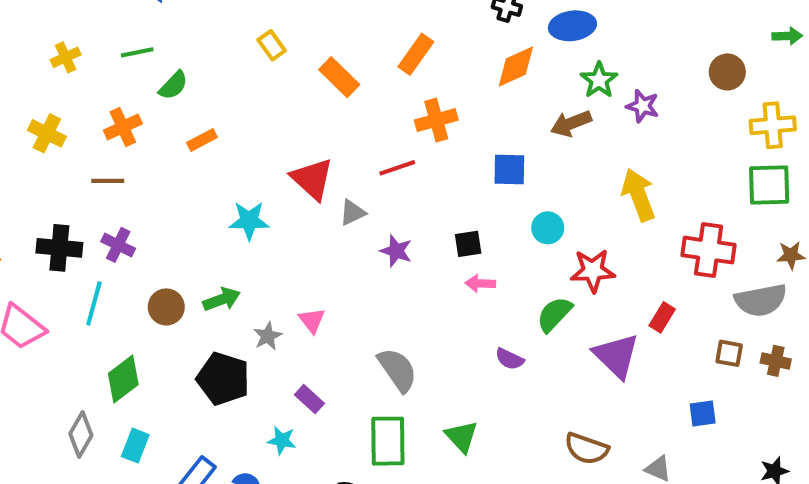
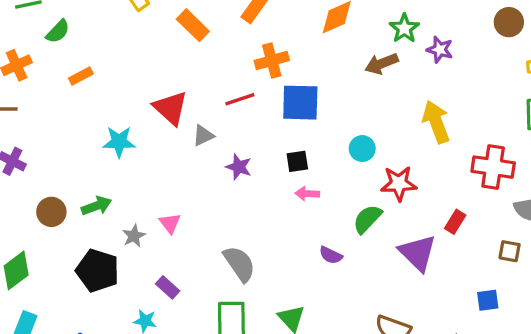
blue square: (509, 170) -> (300, 103), moved, size x1.4

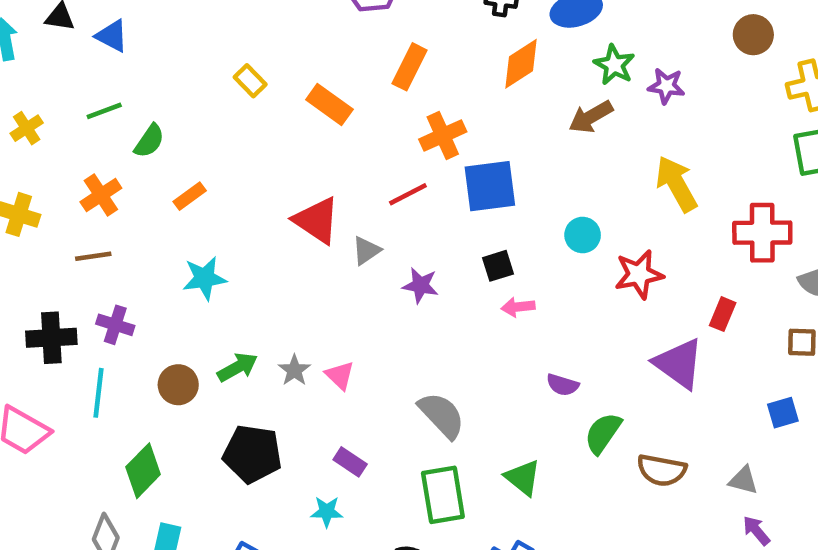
cyan star: (119, 142) -> (204, 278), moved
green semicircle: (367, 219) -> (603, 433), moved
gray star: (134, 236) -> (294, 370), moved

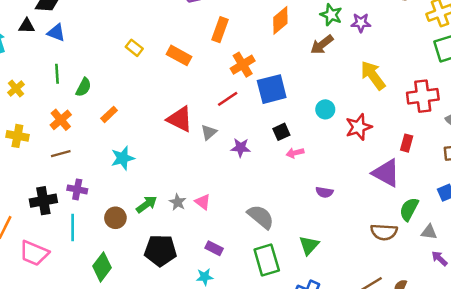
green line: (104, 111) -> (57, 74), turned -66
green semicircle: (603, 433) -> (409, 209), moved
green triangle: (523, 478) -> (309, 245), turned 40

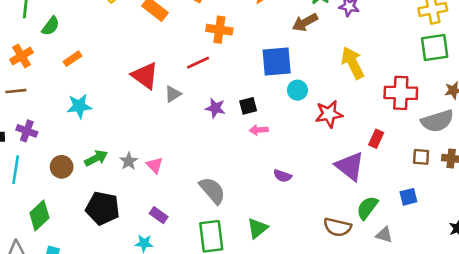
orange cross: (243, 65) -> (219, 30), turned 30
blue square: (272, 89) -> (277, 62), moved
purple star: (241, 148) -> (215, 108), moved

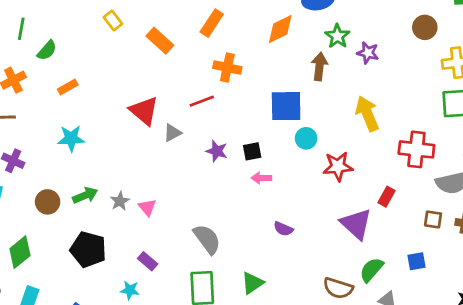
brown arrow: (305, 22) -> (319, 66), turned 120

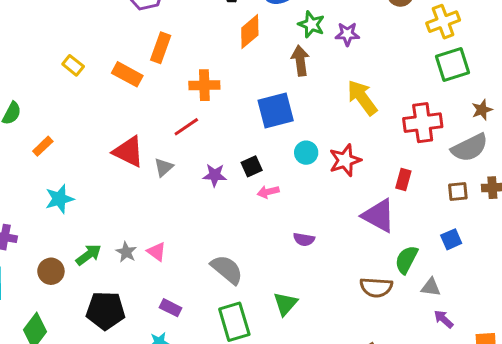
orange rectangle: (212, 23) -> (161, 48), moved
cyan circle: (306, 138) -> (306, 153), moved

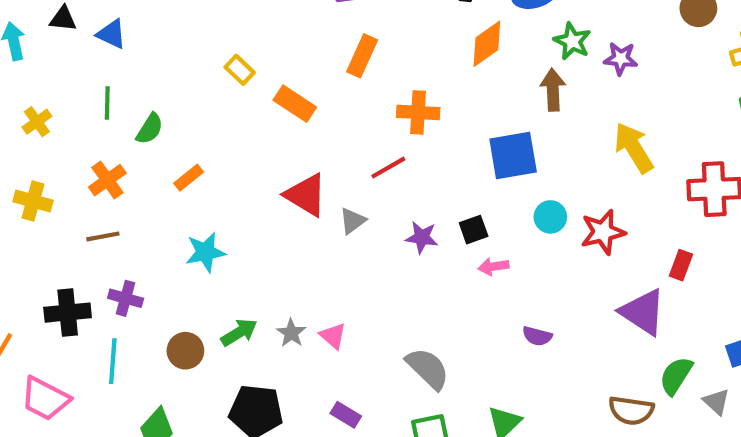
orange rectangle: (127, 74) -> (295, 104), moved
gray triangle: (431, 287) -> (716, 402), moved, turned 30

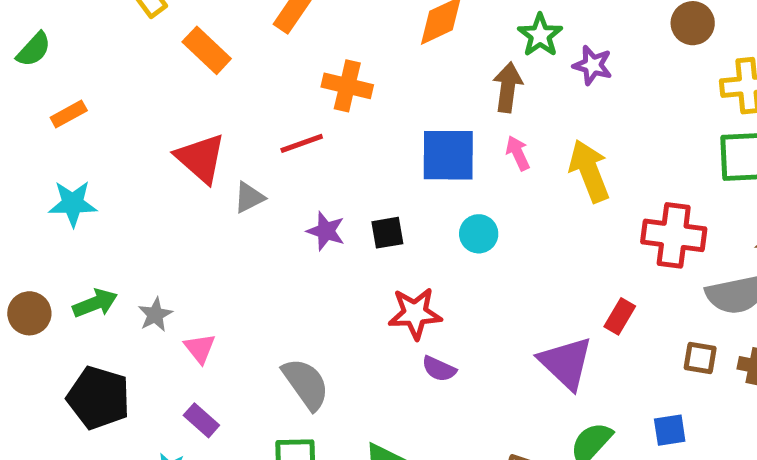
red star: (603, 232) -> (415, 313), moved
pink arrow: (493, 267) -> (518, 153), moved, turned 64
pink triangle: (333, 336) -> (200, 348), moved

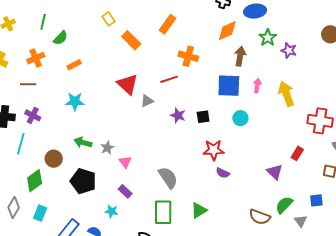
brown arrow: (508, 87) -> (240, 56), moved
pink arrow: (518, 153) -> (257, 86), turned 32
green arrow: (95, 303) -> (83, 142), turned -144
brown circle: (29, 313) -> (54, 159), moved
purple triangle: (566, 363) -> (275, 172), size x0.7

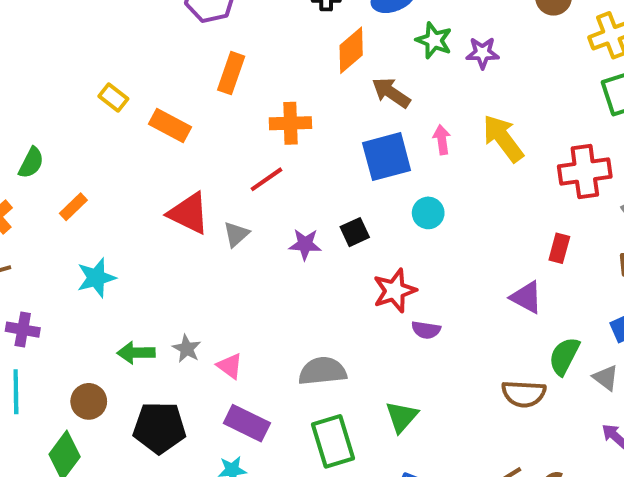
brown arrow: (240, 56) -> (391, 93), turned -48
gray semicircle: (168, 178) -> (322, 371), turned -45
purple rectangle: (125, 191) -> (247, 423), size x1.5

